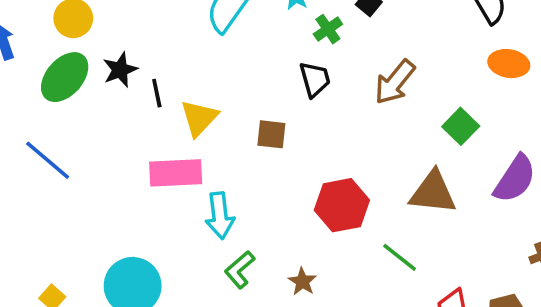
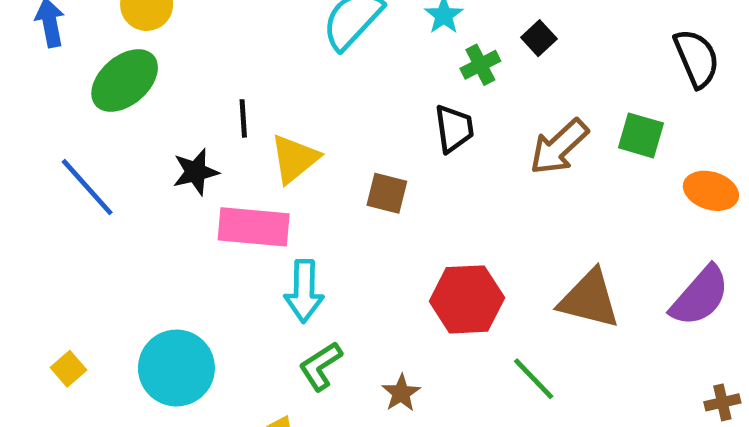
orange ellipse: (509, 64) -> (711, 191), moved
black star: (120, 70) -> (196, 172), moved
green square: (461, 126) -> (641, 135), moved, turned -36

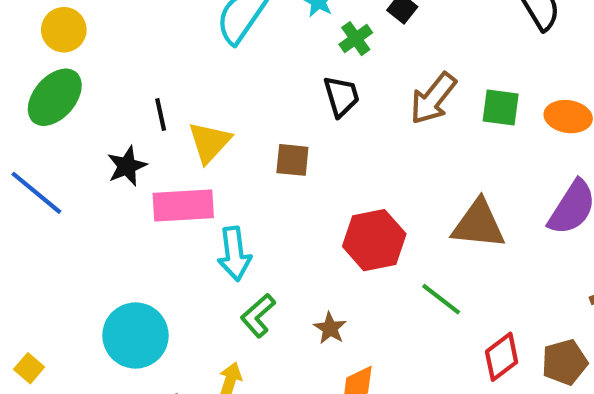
green square: (641, 135) -> (501, 108), moved
yellow square: (68, 369) -> (29, 368), moved

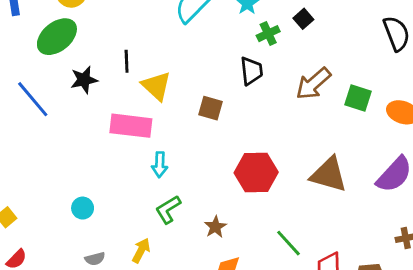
yellow triangle: (209, 142) -> (156, 86), turned -40
black star: (127, 166) -> (84, 80), moved
cyan arrow: (234, 254) -> (160, 165), size x0.7
green line: (441, 299) -> (288, 243), moved
cyan circle: (135, 336) -> (83, 208), size x0.5

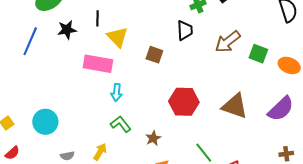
blue line: (33, 99) -> (30, 41), turned 60
cyan circle: (83, 208) -> (45, 122), moved, size x1.6
green L-shape: (168, 209) -> (121, 124), turned 80

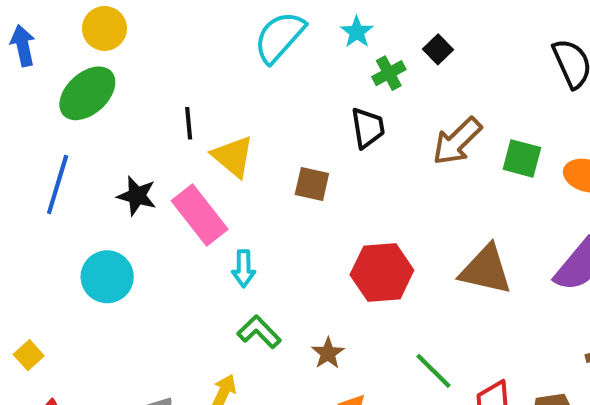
black star: (67, 30) -> (137, 196), moved, turned 30
pink rectangle: (98, 64) -> (200, 215), turned 48
cyan circle: (45, 122) -> (107, 277), moved

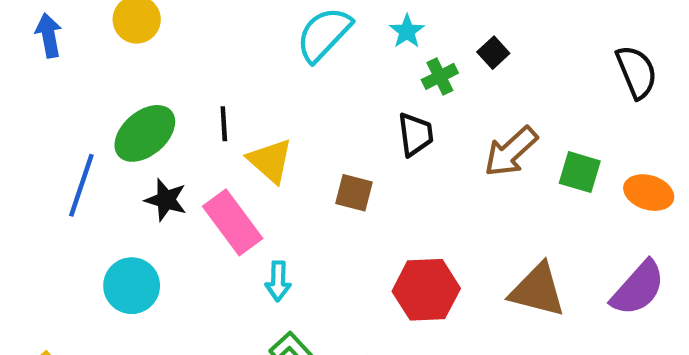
green ellipse: (87, 93) -> (145, 133), moved

